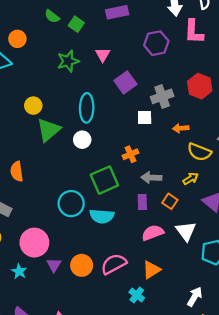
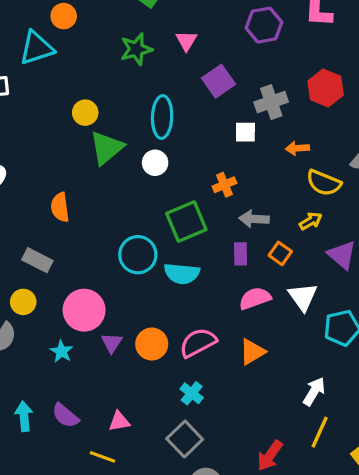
cyan cross: (137, 295) -> (192, 393), moved

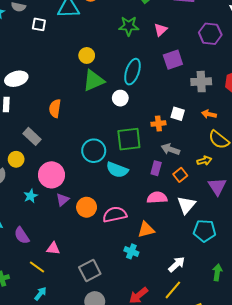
white square: (245, 132) -> (178, 114), moved
cyan cross: (192, 393) -> (131, 251), moved, turned -32

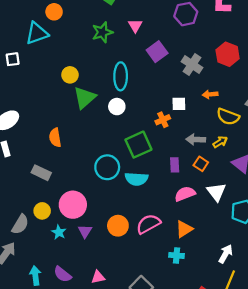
gray cross: (201, 82) -> (192, 65), turned -36
gray arrow: (170, 149) -> (196, 139), moved
yellow circle: (16, 159) -> (42, 211), moved
purple triangle: (63, 200) -> (85, 231), moved

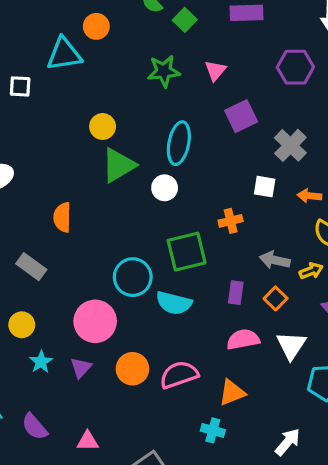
white square: (179, 104) -> (265, 187), moved
pink circle: (73, 205) -> (95, 321), moved

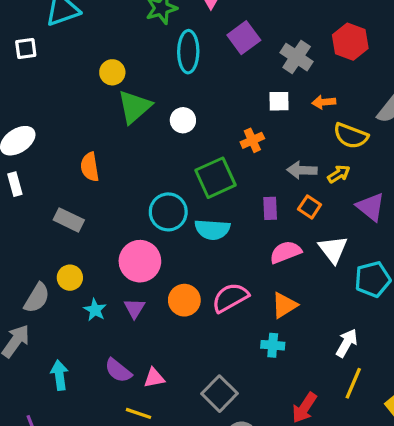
cyan ellipse: (179, 143) -> (188, 52), moved
purple semicircle: (35, 427) -> (118, 370), moved

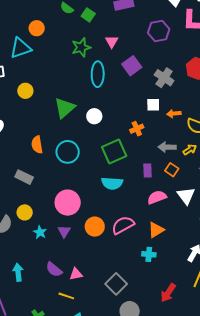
yellow circle: (112, 72) -> (25, 91), moved
orange arrow: (324, 102) -> (174, 114), moved
cyan circle: (168, 212) -> (68, 152), moved

